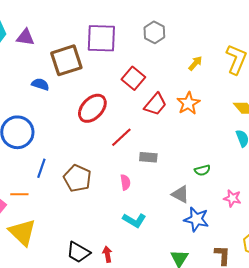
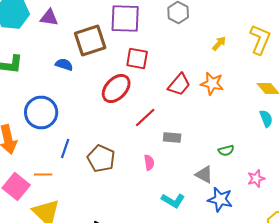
red square: (133, 78) -> (137, 58), moved, turned -30
orange star: (188, 103) -> (212, 84), turned -30
pink star: (232, 198) -> (256, 178), turned -30
cyan L-shape: (134, 220) -> (173, 200), moved

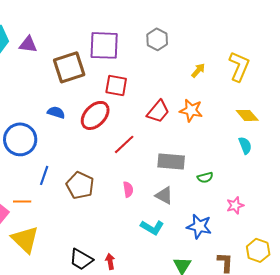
blue semicircle: (64, 64) -> (56, 112), moved
gray rectangle: (172, 138) -> (171, 161), moved, size x1.5
gray triangle: (204, 174) -> (164, 195), moved

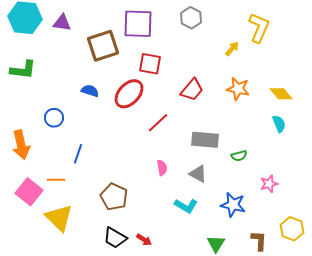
yellow L-shape: (239, 66) -> (259, 28), moved
orange star: (191, 110) -> (238, 89), moved
blue circle: (20, 139) -> (54, 118), size x0.6
brown pentagon: (80, 185) -> (114, 197), moved
red arrow: (110, 261) -> (144, 240), turned 133

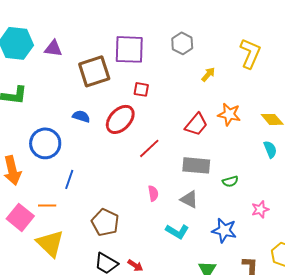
yellow arrow: (232, 49) -> (208, 74), moved
red square: (150, 64) -> (141, 89), size x0.7
red trapezoid: (192, 90) -> (196, 124), moved
blue circle: (54, 118) -> (45, 143), size x1.6

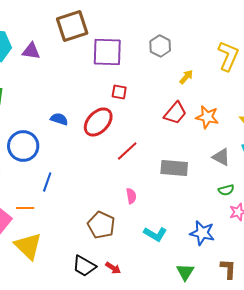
brown square: (94, 71) -> (72, 26), moved
red trapezoid: (196, 124) -> (175, 113), moved
green semicircle: (230, 181) -> (226, 190), moved
gray triangle: (189, 199) -> (221, 157), moved
brown pentagon: (105, 222) -> (101, 225), moved

